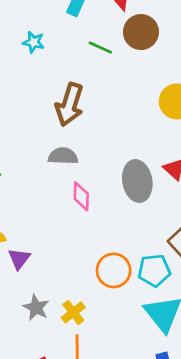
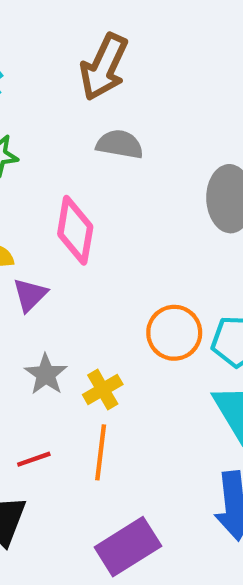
brown arrow: (70, 105) -> (104, 67), moved
pink diamond: (81, 196) -> (75, 230), moved, size x1.4

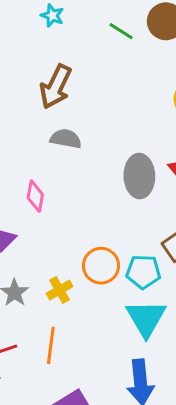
pink diamond: (75, 230) -> (35, 196), size x0.7
yellow cross: (103, 390) -> (60, 290), moved

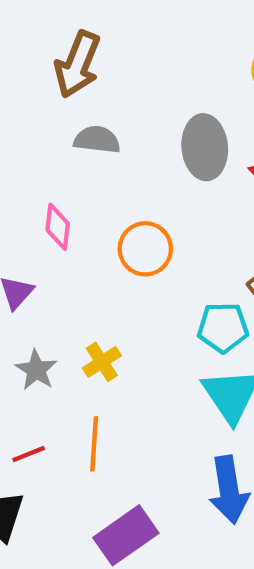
gray ellipse: (139, 176) -> (205, 147), moved
orange circle: (101, 266) -> (145, 249), moved

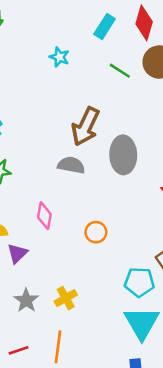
brown arrow: (77, 64) -> (85, 126), moved
gray ellipse: (205, 147) -> (123, 155), moved
orange circle: (145, 249) -> (96, 232), size x0.7

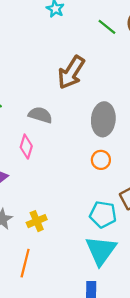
gray ellipse: (123, 155) -> (103, 119), moved
gray semicircle: (71, 165) -> (40, 115), moved
orange circle: (96, 232) -> (101, 160), moved

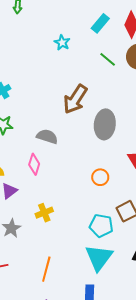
gray ellipse: (103, 119) -> (105, 124), moved
yellow cross: (37, 221) -> (44, 213), moved
orange line: (25, 263) -> (46, 269), moved

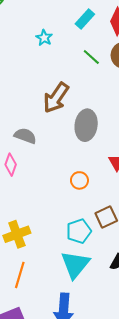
yellow cross: (44, 213) -> (17, 234), moved, size x1.4
cyan pentagon: (101, 226) -> (79, 231), turned -30

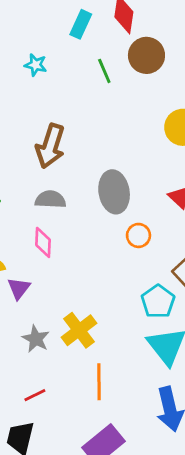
green line: (91, 57) -> (104, 71), turned 42
brown arrow: (56, 98) -> (50, 146), moved
gray ellipse: (86, 125) -> (114, 192), moved

